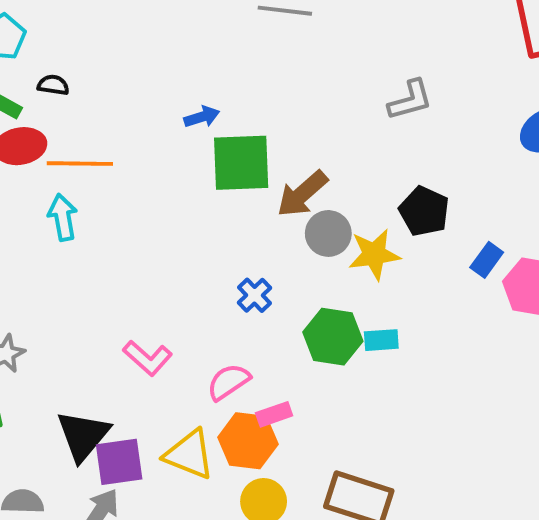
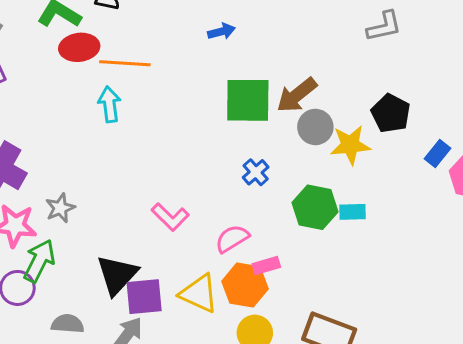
green square: (241, 163) -> (248, 100), moved

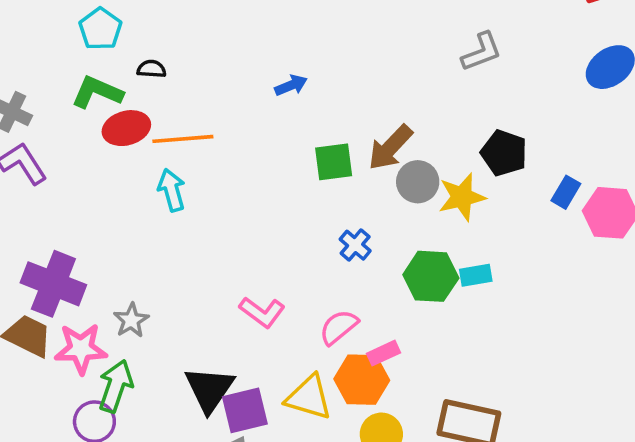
green square: (248, 100) -> (334, 162), size x0.7

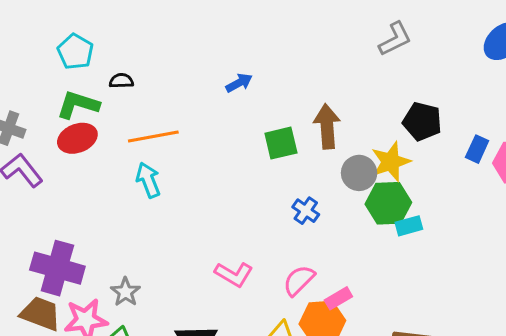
red ellipse: (126, 128) -> (77, 138), moved
brown arrow: (390, 147) -> (327, 126), turned 138
gray circle: (418, 182) -> (359, 173), moved
green hexagon: (431, 276) -> (388, 203), moved

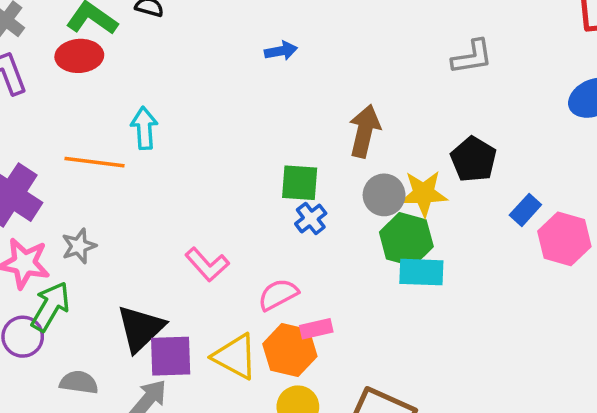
orange line: (153, 137) -> (94, 162), moved
green square: (281, 143) -> (300, 183), moved
cyan rectangle: (409, 226) -> (421, 272), size x1.4

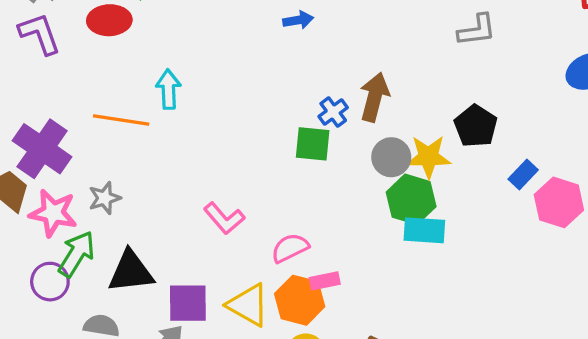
blue cross: (311, 218) -> (333, 112), moved
black triangle: (140, 328) -> (131, 272), moved, turned 36

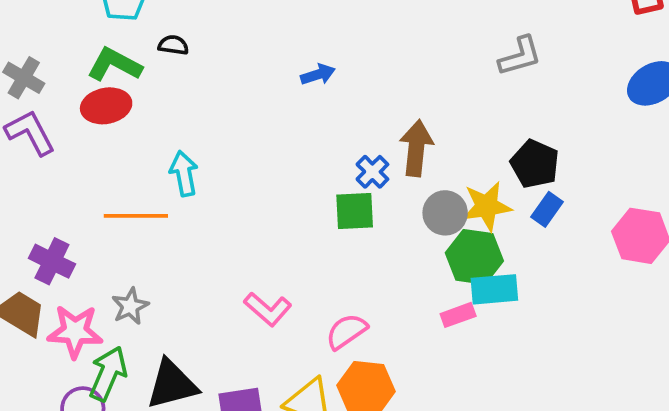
purple cross: (42, 149) -> (52, 261), size x0.7
blue rectangle: (523, 174) -> (547, 209), moved
pink rectangle: (325, 281) -> (458, 315), moved

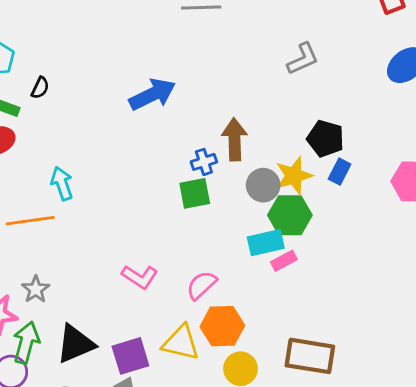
black semicircle: (173, 45) -> (40, 88), turned 115
blue arrow: (318, 74) -> (152, 94), size x1.8
blue cross: (372, 172) -> (204, 162), turned 35
cyan rectangle: (494, 289) -> (266, 243), moved

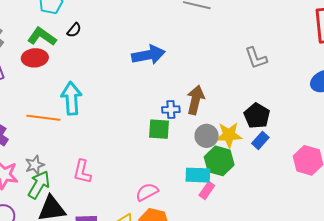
gray L-shape: (303, 59) -> (256, 58), turned 80
cyan arrow: (62, 183) -> (71, 98), size x1.4
pink rectangle: (284, 261) -> (207, 190), turned -42
pink L-shape: (140, 277) -> (82, 172), moved, turned 55
green arrow: (26, 343) -> (39, 185), moved

